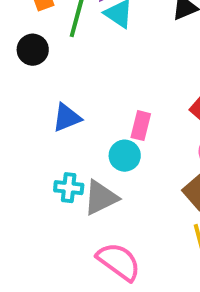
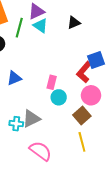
cyan circle: (125, 156) -> (59, 97), moved
cyan cross: (69, 188) -> (16, 124), moved

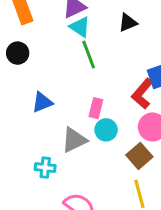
green line: (19, 28) -> (89, 55), moved, turned -36
gray triangle: (31, 119) -> (74, 140), moved

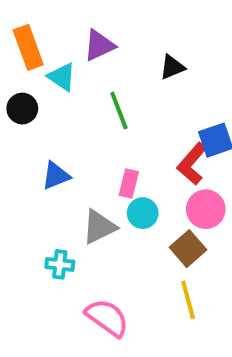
cyan triangle: (80, 27) -> (62, 77), moved

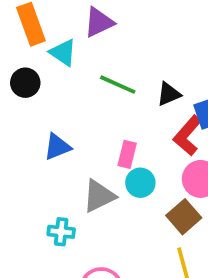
black triangle: (172, 67) -> (169, 94), moved
green line: (119, 110) -> (118, 85), turned -45

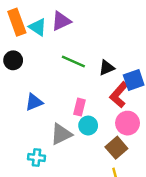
cyan triangle: (63, 52) -> (38, 27), moved

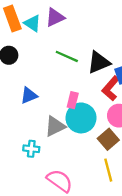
black triangle: (107, 68) -> (99, 62), size x1.5
cyan circle: (88, 126) -> (81, 118), size x1.6

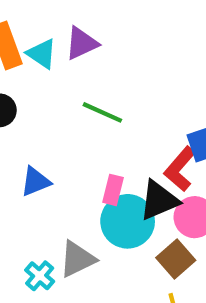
black triangle: (99, 62) -> (159, 200), moved
gray triangle: (55, 126) -> (77, 259), moved
cyan cross: (31, 149) -> (40, 276), turned 35

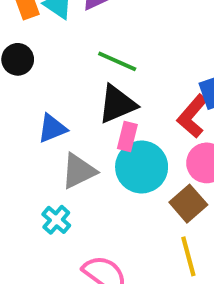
black triangle: (159, 200) -> (117, 104), moved
gray triangle: (77, 259) -> (79, 171), moved

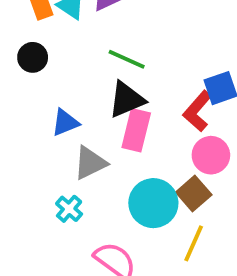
pink rectangle: (127, 137) -> (136, 130), size x1.5
cyan circle: (142, 167) -> (153, 203), moved
yellow line: (188, 256) -> (194, 243), turned 39

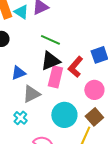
red L-shape: (197, 111) -> (75, 67), moved
brown square: (194, 194) -> (94, 117), moved

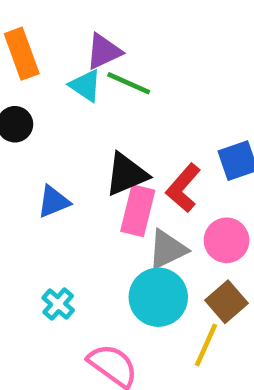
cyan triangle: (21, 12) -> (85, 86), moved
green line: (50, 40) -> (129, 83), moved
gray triangle: (31, 94) -> (167, 249), moved

